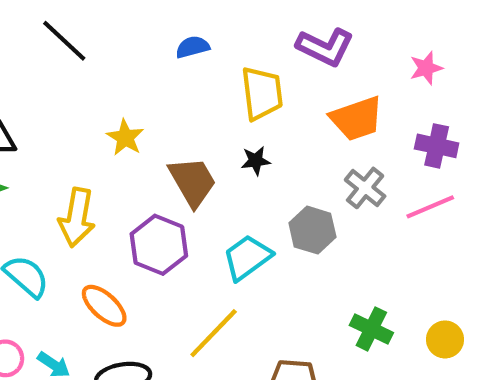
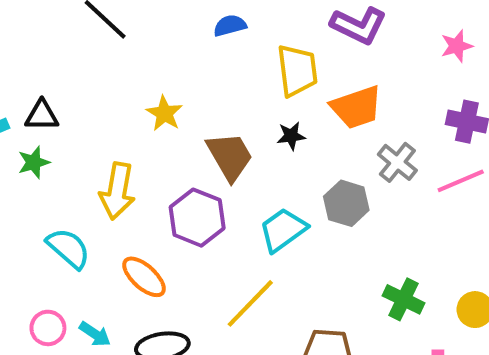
orange trapezoid: (357, 119) -> (357, 107), moved

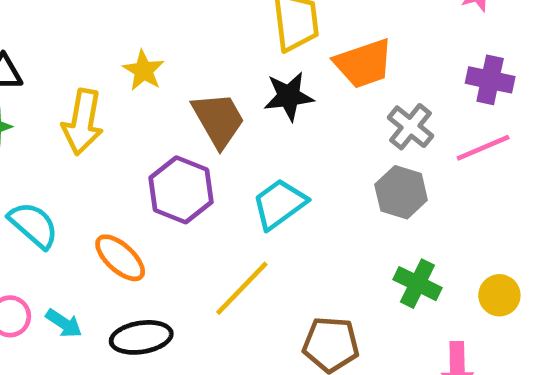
black star: (291, 136) -> (289, 96), size x1.5
yellow arrow: (117, 191) -> (83, 122), moved
gray hexagon: (346, 203) -> (401, 192), moved

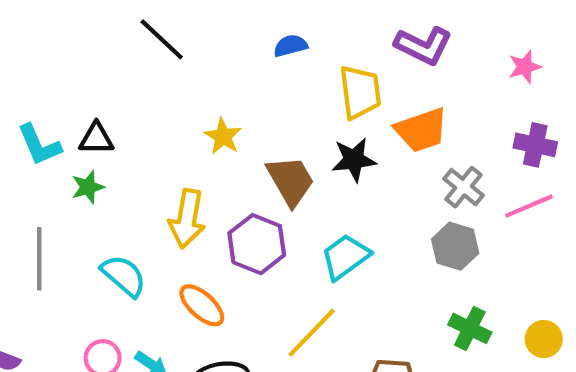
yellow arrow: (83, 122) -> (187, 219), moved

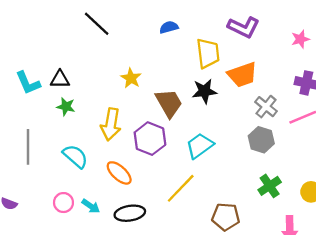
green star: (88, 187) -> (66, 107), moved, turned 30
green cross: (470, 328) -> (270, 186), turned 30

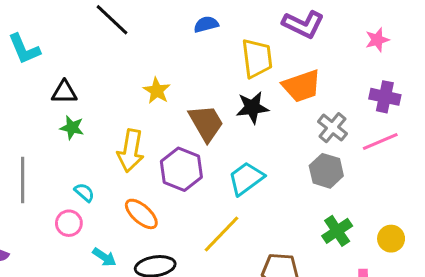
cyan L-shape: (28, 83) -> (24, 49), moved
cyan semicircle: (75, 156) -> (84, 192), size x0.6
pink circle: (63, 203) -> (69, 223), moved

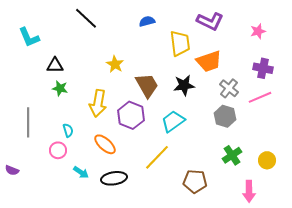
black star: (252, 108) -> (184, 85), moved
cyan semicircle: (84, 192) -> (68, 130), turned 32

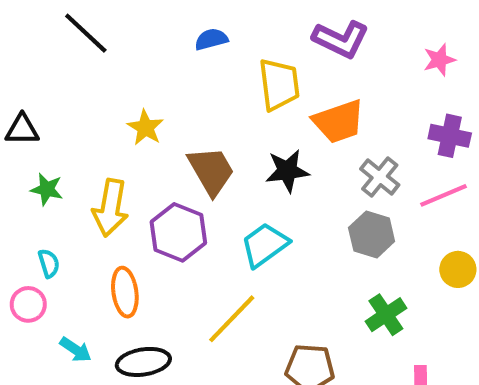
green star: (60, 88) -> (47, 189), moved
orange ellipse: (105, 144) -> (125, 292), turned 40
yellow circle: (267, 160) -> (458, 269), moved

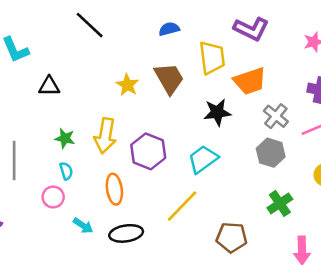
brown trapezoid: (211, 171) -> (169, 78), moved
green star: (47, 189) -> (65, 138), moved

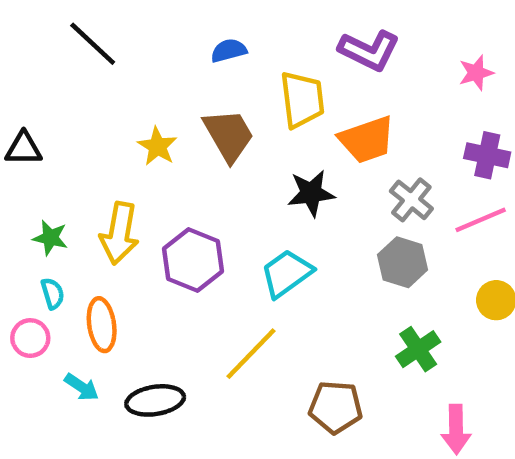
orange ellipse: (114, 189) -> (102, 325), moved

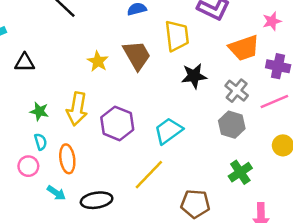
orange trapezoid: (367, 140) -> (244, 48), moved
black star: (311, 193) -> (194, 76), moved

